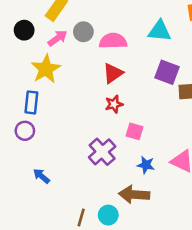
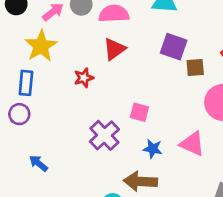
red star: (114, 104) -> (84, 78), moved

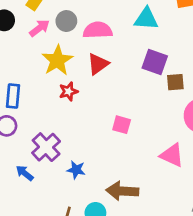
yellow star: (41, 46) -> (57, 60), moved
purple cross: (104, 135) -> (46, 147), moved
blue star: (153, 149) -> (76, 170), moved

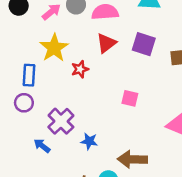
yellow star: (57, 60) -> (54, 48), moved
purple square: (155, 62) -> (144, 44), moved

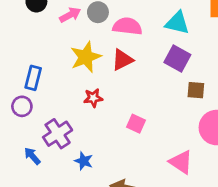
purple square: (144, 44) -> (177, 58), moved
yellow star: (54, 48) -> (86, 57), moved
red star: (80, 69) -> (93, 98), moved

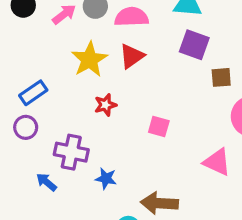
blue rectangle: (33, 78) -> (33, 93), turned 50
purple cross: (58, 134) -> (71, 152), turned -36

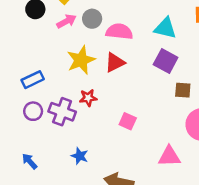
purple circle: (26, 127) -> (33, 111), moved
purple cross: (71, 152) -> (62, 112), moved
pink triangle: (217, 162) -> (169, 156), turned -35
blue arrow: (46, 182) -> (30, 161), moved

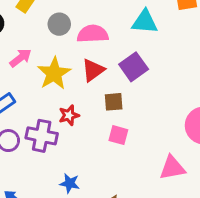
pink arrow: (66, 21) -> (21, 58), moved
purple square: (166, 61) -> (134, 67), moved, turned 35
brown square: (183, 90) -> (114, 102), moved

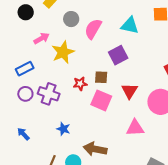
pink semicircle: (93, 34) -> (93, 29), turned -65
red triangle: (93, 70) -> (130, 91), moved, turned -30
red star: (69, 115) -> (80, 84), moved
pink square: (118, 135) -> (101, 100), size x1.5

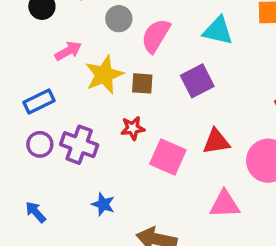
brown square: (101, 77) -> (142, 83), moved
red triangle: (130, 91) -> (216, 141), turned 48

